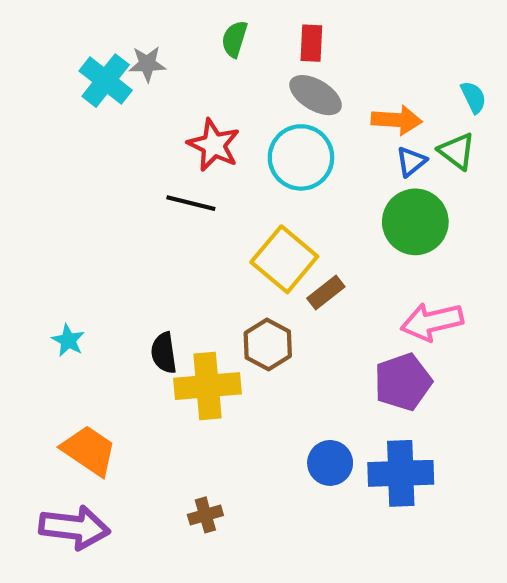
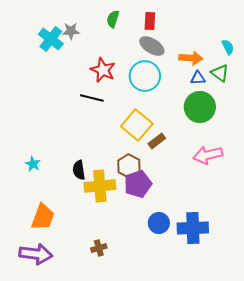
blue triangle: (411, 162) -> (198, 78), turned 35
purple pentagon: (403, 382) -> (138, 184), moved
orange trapezoid: (89, 450) -> (43, 217), turned 76

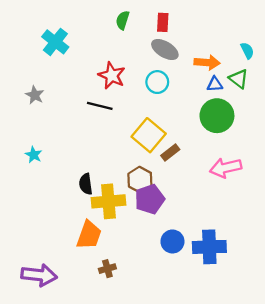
gray star: (71, 31) -> (35, 95), moved, turned 30
cyan circle: (145, 76) -> (157, 82), size x0.7
cyan star: (33, 164) -> (34, 155), moved
orange trapezoid: (43, 217) -> (89, 235), moved

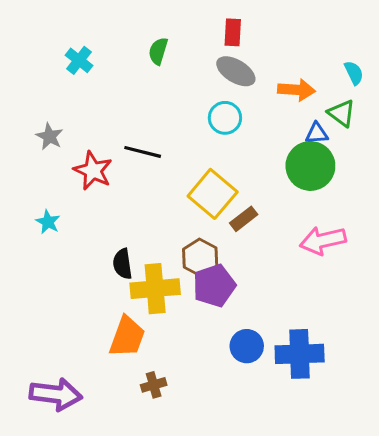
green semicircle: (123, 20) -> (158, 51), moved
cyan cross: (55, 42) -> (79, 60), size x0.7
red star: (112, 76) -> (93, 171), moved
blue triangle: (215, 84) -> (317, 133), moved

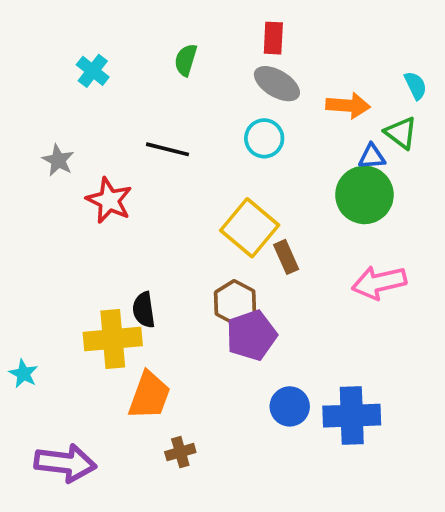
black line: (143, 152) -> (168, 149), moved
brown rectangle: (244, 219) -> (286, 257), turned -76
cyan star: (48, 222) -> (23, 374), moved
yellow cross: (155, 289) -> (113, 339), moved

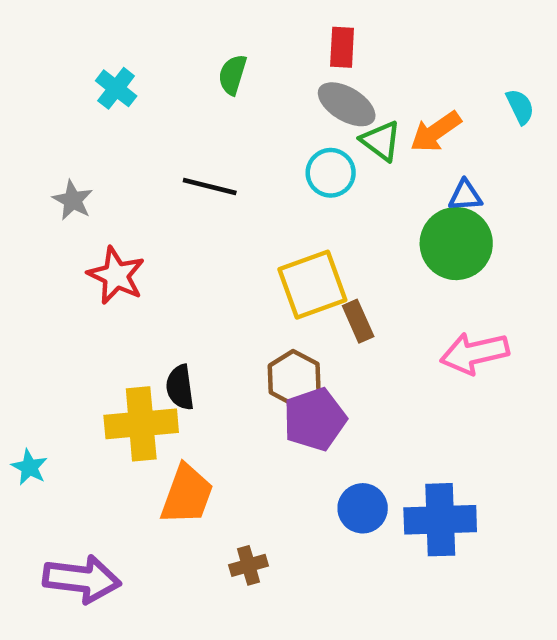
orange arrow: (348, 106) -> (436, 132), turned 141
green triangle: (401, 133) -> (381, 141), moved
red star: (109, 200) -> (116, 275), moved
yellow square: (250, 228) -> (312, 285), turned 30
brown cross: (180, 452) -> (248, 565), moved

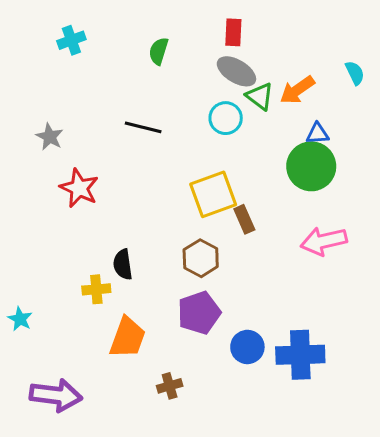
cyan cross: (116, 88) -> (71, 40), moved, turned 32
purple pentagon: (315, 419) -> (199, 313), moved
yellow cross: (141, 424) -> (96, 289), size x0.6

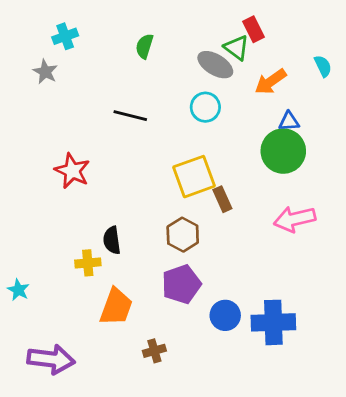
red rectangle: (233, 32) -> (254, 29), moved, turned -30
green triangle: (260, 96) -> (237, 48), moved
gray star: (50, 137) -> (45, 72), moved

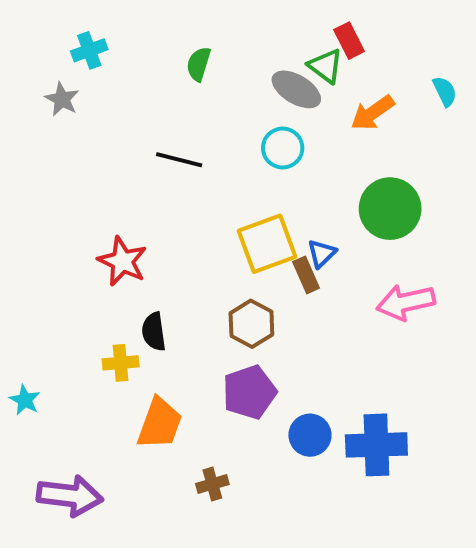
blue triangle: (289, 121) -> (322, 253), moved, turned -40
red star: (72, 171) -> (122, 261), moved

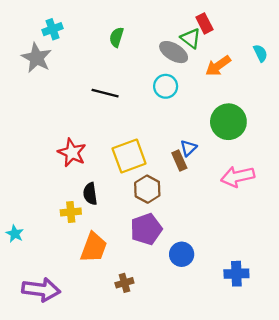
gray star: (62, 99) -> (37, 58), size x1.5
yellow square: (267, 244) -> (129, 156), moved
blue cross: (376, 445) -> (236, 274), moved, size x0.7

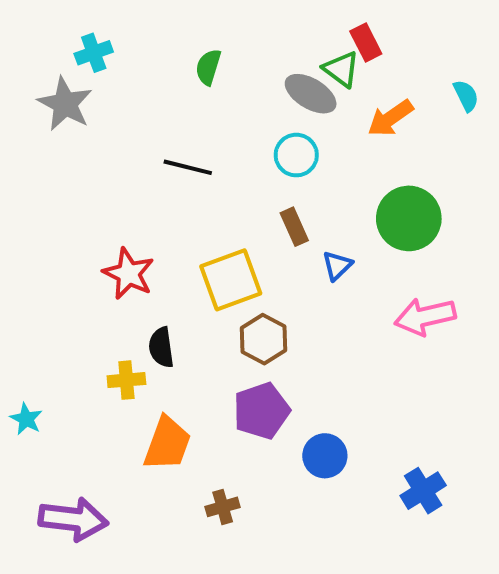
brown rectangle: (179, 161) -> (294, 227), moved
blue cross: (236, 274) -> (423, 491), turned -30

